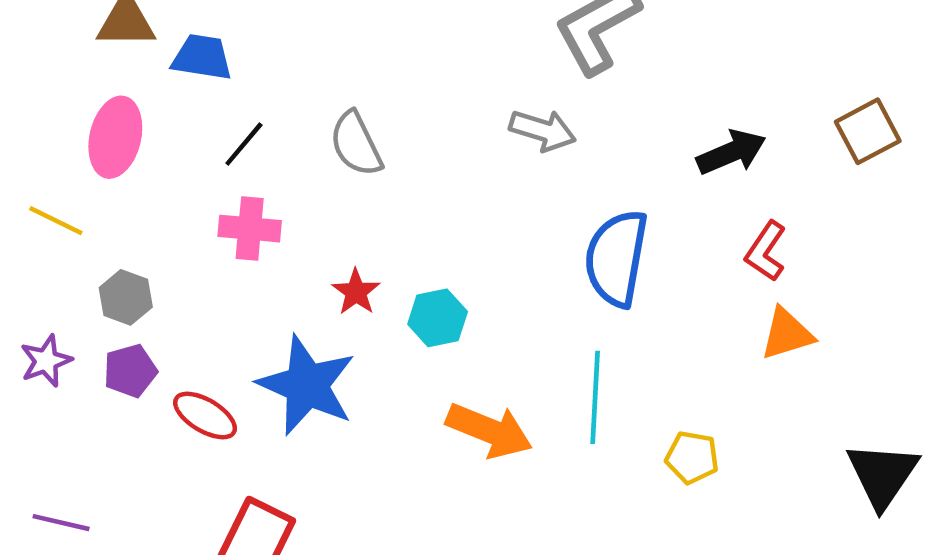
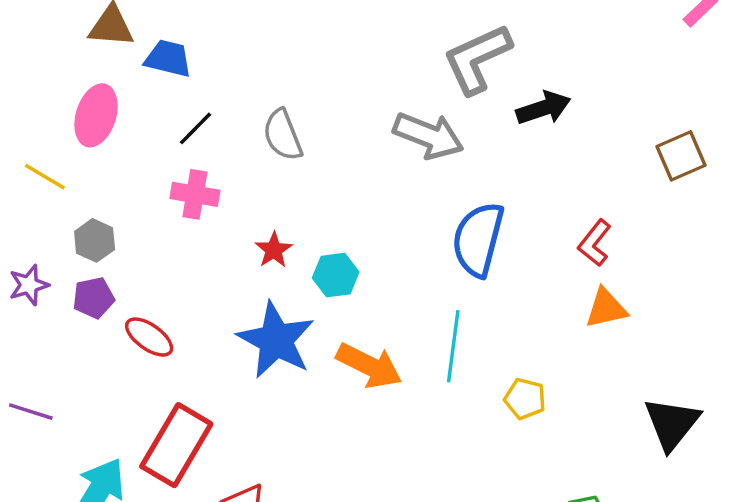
gray arrow: (543, 130) -> (428, 136), size x1.4
black arrow: (731, 152) -> (544, 108), moved
blue star: (307, 385) -> (276, 340), moved

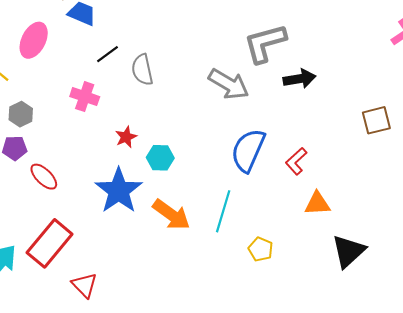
black line: (196, 128) -> (107, 54), moved
red L-shape: (595, 243) -> (296, 161), moved
black triangle: (672, 424) -> (348, 251), moved

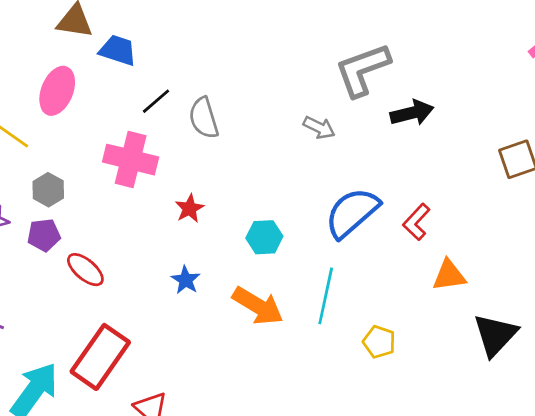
gray arrow: (229, 84) -> (319, 128), size x0.6
pink cross: (85, 97) -> (131, 160), size x1.4
blue semicircle: (248, 150) -> (352, 213), turned 30
cyan hexagon: (160, 158) -> (264, 237), moved
blue star: (119, 191) -> (186, 280), size x0.5

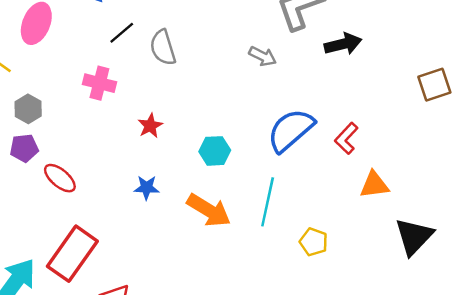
pink cross: (131, 160) -> (99, 83), size x0.7
blue star: (186, 280) -> (147, 188), turned -30

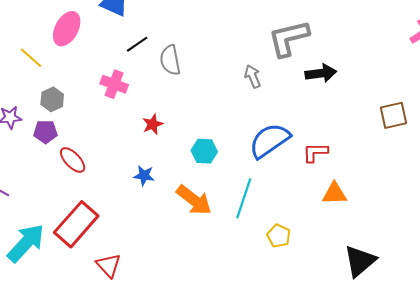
gray arrow: (263, 56) -> (253, 76), turned -145
red L-shape: (346, 138) -> (315, 152), turned 40
black triangle: (414, 236) -> (360, 261), moved

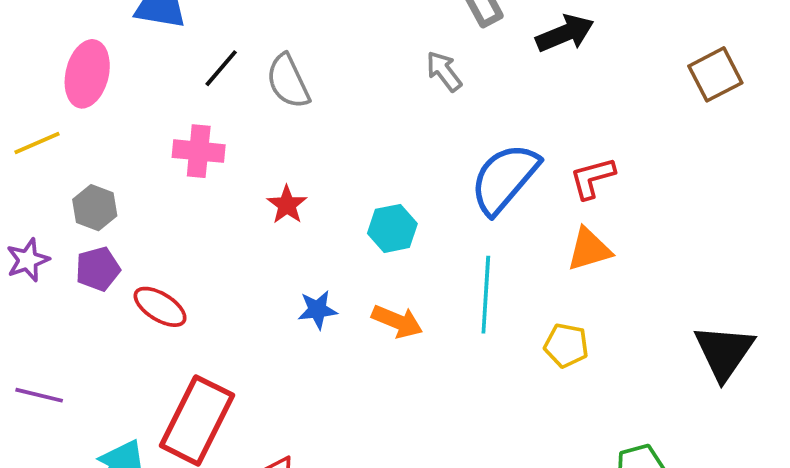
yellow line: (31, 58) -> (37, 143), turned -50
blue star: (144, 176) -> (317, 310), moved
orange triangle: (334, 194) -> (589, 249), moved
orange arrow: (194, 200) -> (397, 321), size x0.7

